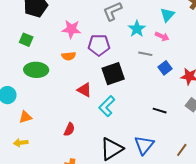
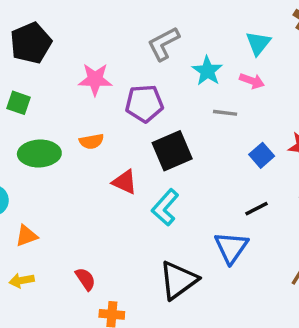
orange semicircle: (69, 56) -> (91, 141), moved
blue square: (165, 68) -> (262, 155), moved
black line: (160, 111) -> (256, 209), turned -40
red semicircle: (69, 129) -> (85, 279), moved, turned -56
blue triangle: (144, 145) -> (231, 247), moved

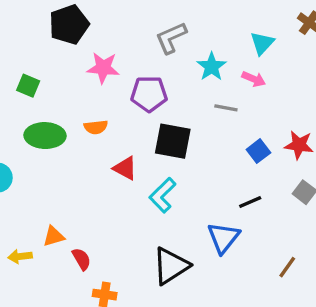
black pentagon: (31, 43) -> (69, 25), moved
black square: (172, 151) -> (173, 141), turned 30
orange triangle: (26, 236) -> (54, 236), moved

